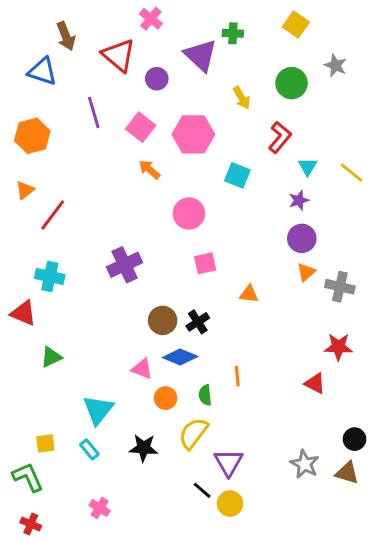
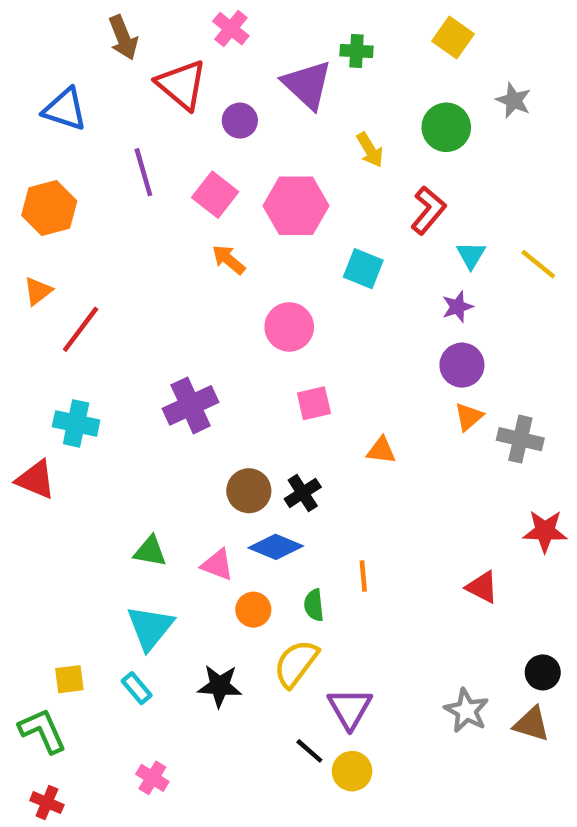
brown arrow: (66, 36) -> (123, 38), moved
red star: (338, 347) -> (545, 531), moved
green triangle: (51, 357) -> (150, 551), moved, turned 35

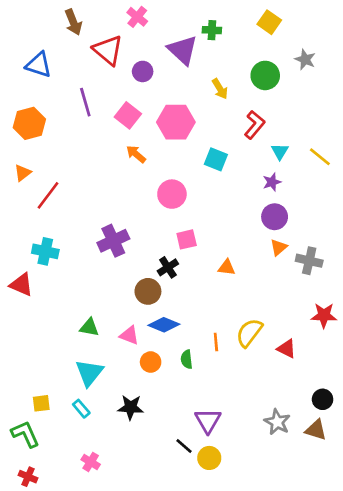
black cross: (303, 493) -> (168, 267), moved
yellow semicircle: (296, 663) -> (249, 333), moved

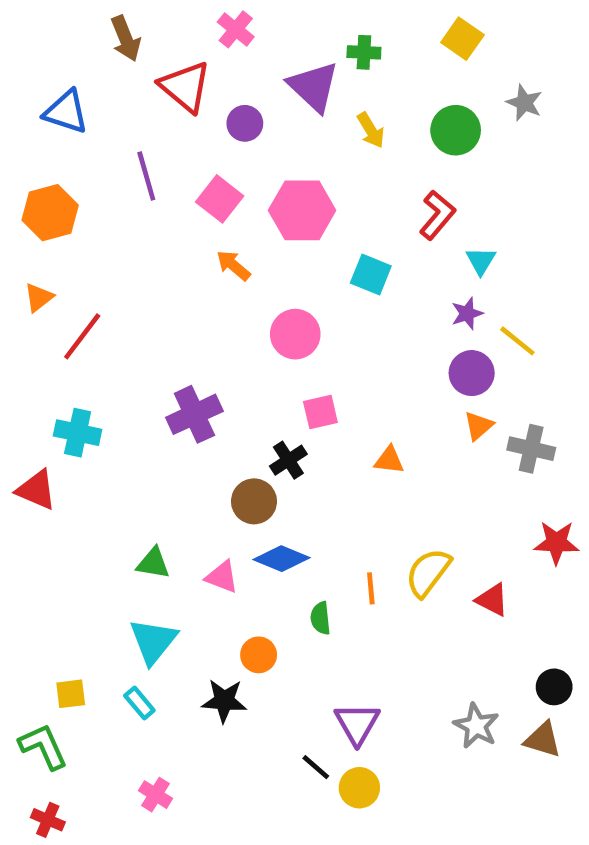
yellow arrow: (220, 89) -> (371, 130), moved
yellow line: (320, 157) -> (517, 341), moved
orange circle: (151, 362) -> (259, 655), moved

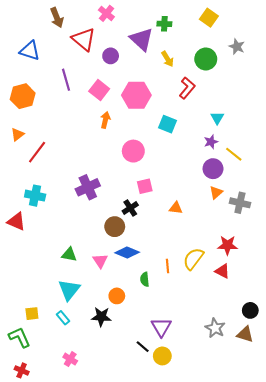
red L-shape: (437, 215) -> (187, 88), moved
orange arrow: (233, 265) -> (105, 120), turned 63
red star: (556, 543) -> (227, 245), moved
pink triangle: (222, 577) -> (100, 261), turned 35

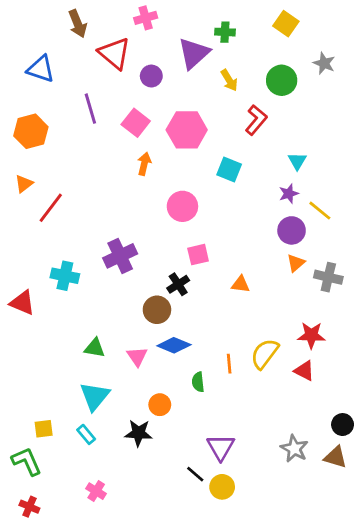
pink cross: (106, 13) -> (146, 18), turned 35
purple triangle: (142, 39) -> (194, 53), turned 35
cyan cross: (35, 196) -> (65, 276), moved

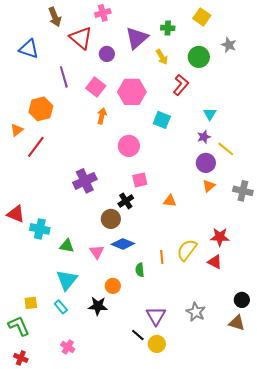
green cross: (225, 32) -> (168, 28), moved
orange hexagon: (31, 131) -> (41, 109), moved
cyan cross: (65, 276) -> (40, 229), moved
gray cross: (328, 277) -> (243, 191), moved
gray star: (294, 449) -> (196, 312), moved

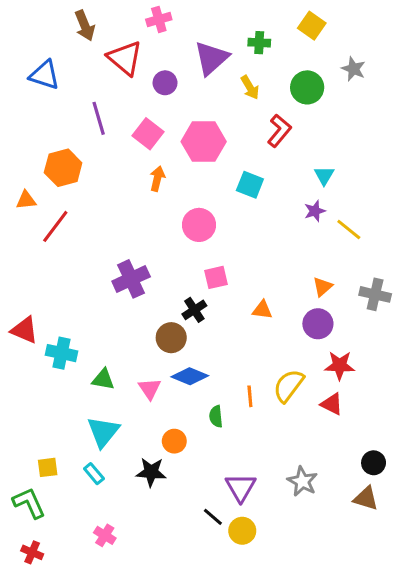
orange triangle: (17, 130) -> (26, 200), turned 32
purple circle: (206, 163) -> (318, 324), moved

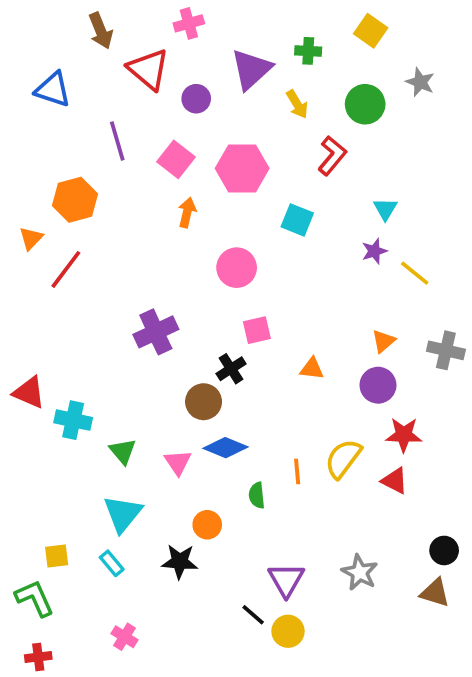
orange triangle: (26, 200) -> (31, 238), turned -40
green triangle: (103, 379) -> (123, 451), turned 40
red cross: (32, 552) -> (38, 657), turned -30

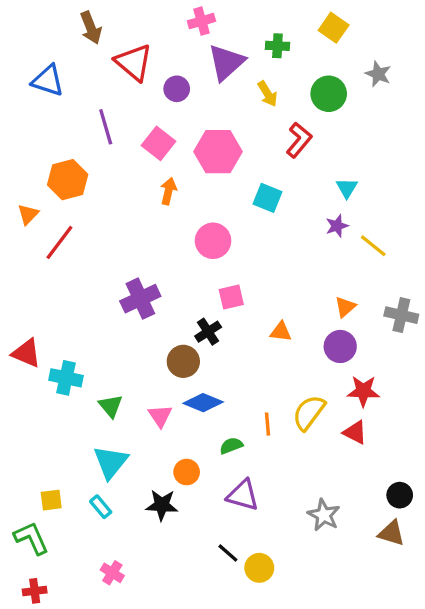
pink cross: (189, 23) -> (201, 21), moved
green semicircle: (257, 495) -> (231, 446), turned 75
purple triangle: (286, 580) -> (243, 495), moved, turned -44

